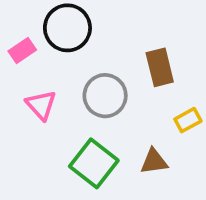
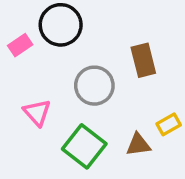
pink triangle: (41, 105) -> (37, 113), moved
yellow rectangle: (188, 120) -> (169, 124), moved

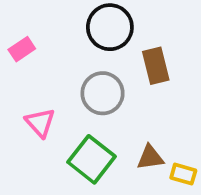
black circle: (61, 25) -> (110, 27), moved
yellow rectangle: (169, 124) -> (183, 174), moved, turned 45

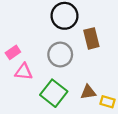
pink rectangle: (22, 49) -> (13, 52), moved
pink triangle: (40, 123) -> (24, 72), turned -42

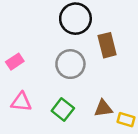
pink triangle: (24, 72) -> (21, 102), moved
green square: (54, 93) -> (63, 110), size x0.7

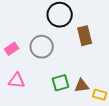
gray circle: (70, 64) -> (42, 47), moved
green square: (63, 110) -> (61, 83), moved, turned 36

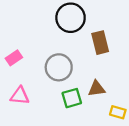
gray circle: (42, 47) -> (59, 67), moved
brown triangle: (82, 86) -> (97, 89), moved

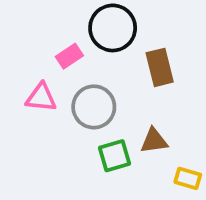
pink rectangle: (14, 58) -> (69, 56), moved
pink triangle: (20, 96) -> (41, 98), moved

